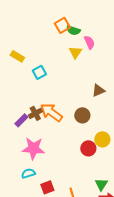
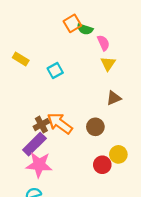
yellow triangle: (75, 52) -> (108, 64), moved
cyan square: (39, 72) -> (55, 71), moved
purple rectangle: (21, 120) -> (34, 144), moved, size x1.5

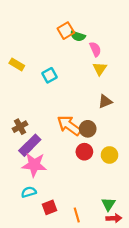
orange arrow: (60, 123) -> (69, 126), moved
brown cross: (41, 125) -> (20, 127), moved
red circle: (102, 165) -> (84, 152), moved

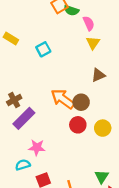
pink star: (34, 165) -> (37, 148), moved, size x0.7

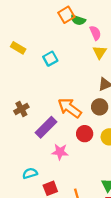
brown circle: (81, 102) -> (100, 107), moved
purple rectangle: (24, 118) -> (46, 127), moved
pink star: (37, 148) -> (60, 152), moved

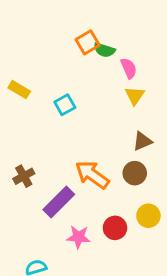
red circle: (85, 134) -> (115, 228), moved

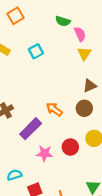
orange square: (88, 42) -> (16, 16), moved
cyan square: (65, 105) -> (36, 51), moved
orange arrow: (92, 175) -> (54, 109), size x0.7

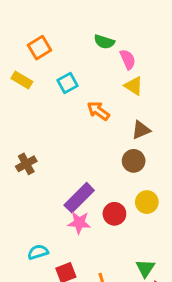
orange square: (16, 16) -> (39, 48), moved
yellow triangle: (84, 53) -> (134, 86), turned -32
orange arrow: (54, 109) -> (98, 111), moved
purple rectangle: (31, 129) -> (79, 198), moved

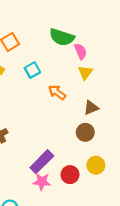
green semicircle: (104, 42) -> (62, 37), size x1.5
yellow triangle: (134, 86) -> (85, 72), turned 35

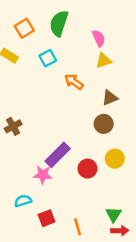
green semicircle: (62, 37) -> (59, 23), moved, turned 90
yellow triangle: (85, 72) -> (104, 61), turned 35
pink star: (42, 182) -> (43, 175), moved

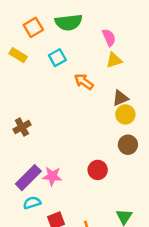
green semicircle: (59, 23) -> (69, 22), turned -115
brown circle: (104, 124) -> (128, 145), moved
purple rectangle: (58, 155) -> (28, 178), moved
yellow circle: (115, 159) -> (125, 114), moved

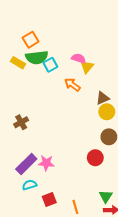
green semicircle: (69, 22) -> (37, 57), moved
pink semicircle: (109, 37) -> (79, 58), moved, turned -48
yellow triangle: (114, 60) -> (87, 67), moved, turned -32
red circle: (98, 170) -> (95, 158), moved

